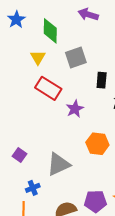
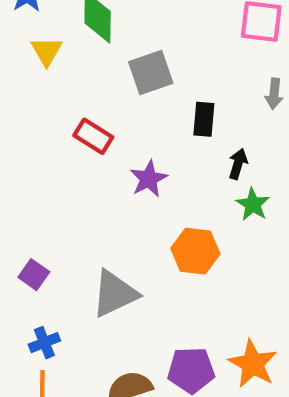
yellow triangle: (38, 57) -> (47, 51), moved
red rectangle: (48, 88) -> (93, 136), size x0.7
blue cross: (33, 188) -> (44, 343), moved

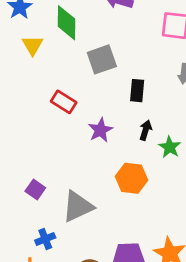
black arrow: (238, 164) -> (146, 130), moved
purple square: (34, 275) -> (35, 190), moved
blue cross: (44, 343) -> (45, 239), moved

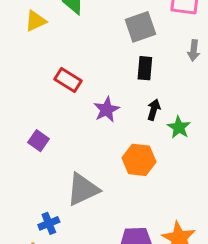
yellow triangle: (33, 45) -> (36, 21), turned 35
gray square: (102, 59) -> (140, 27), moved
purple square: (35, 190) -> (38, 141), moved

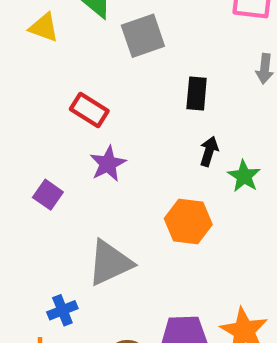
yellow triangle: (36, 21) -> (44, 27), turned 45
gray square: (140, 27) -> (143, 36), moved
purple star: (106, 110) -> (108, 164), moved

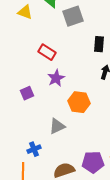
purple square: (48, 195) -> (27, 93), turned 32
orange hexagon: (188, 221) -> (79, 102), moved
gray triangle: (110, 263) -> (57, 126), size x0.7

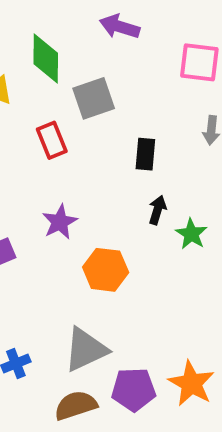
red rectangle: (47, 52) -> (52, 140), moved, turned 36
gray triangle: (57, 126) -> (86, 350), moved, size x1.4

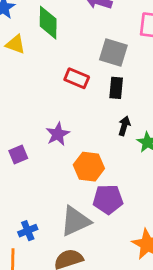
gray square: (94, 98) -> (113, 52), moved, turned 36
red rectangle: (52, 140) -> (77, 78), moved, turned -45
purple pentagon: (134, 389) -> (108, 199), moved

